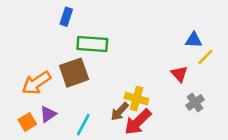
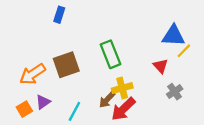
blue triangle: (194, 40) -> (173, 36), size x1.5
green rectangle: (92, 44) -> (111, 54), moved, turned 64
yellow cross: (136, 99) -> (122, 88), turned -30

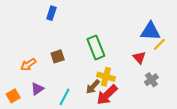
brown square: (66, 65) -> (58, 56), size x0.6
orange arrow: (32, 74) -> (28, 65), size x0.7
yellow cross: (122, 88) -> (106, 77), turned 30
orange square: (24, 109) -> (13, 96), moved

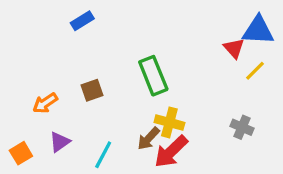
blue rectangle: (51, 13) -> (82, 21), turned 40
blue triangle: (150, 31) -> (258, 30), moved
red triangle: (139, 57) -> (234, 48), moved
gray cross: (151, 80) -> (242, 127), turned -32

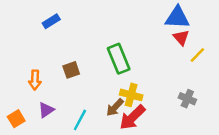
blue rectangle: (82, 21) -> (51, 21), moved
blue triangle: (258, 30) -> (177, 17), moved
orange arrow: (45, 103) -> (35, 80), turned -54

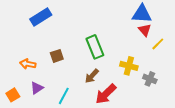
blue rectangle: (51, 21) -> (41, 17), size x1.5
orange arrow: (35, 80) -> (28, 64), turned 98
yellow cross: (131, 95) -> (129, 66), moved
brown arrow: (115, 107) -> (92, 76), moved

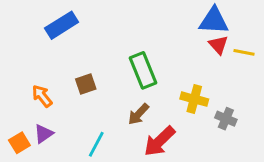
yellow line: (158, 44) -> (244, 52), moved, turned 56
orange arrow: (28, 64) -> (42, 96), turned 42
purple triangle: (37, 88) -> (44, 134), moved

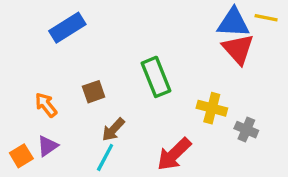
red triangle: (218, 45) -> (238, 49), size x1.5
yellow line: (244, 52) -> (266, 18), moved
brown arrow: (138, 114) -> (113, 130), moved

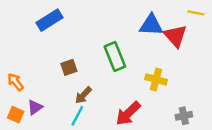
blue triangle: (233, 23) -> (151, 25), moved
orange arrow: (46, 105) -> (16, 82), moved
gray cross: (246, 130) -> (184, 116), moved, turned -35
orange square: (21, 156) -> (16, 115), turned -35

